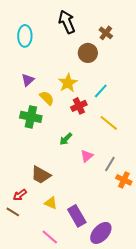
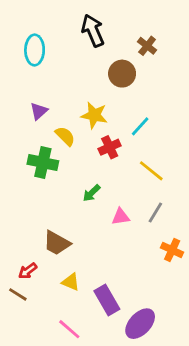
yellow star: (68, 83) -> (94, 115), turned -30
pink triangle: (87, 156) -> (121, 217), turned 32
gray line: (110, 164) -> (155, 213), moved

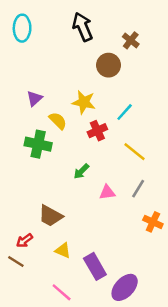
cyan ellipse: (35, 50) -> (22, 28), moved

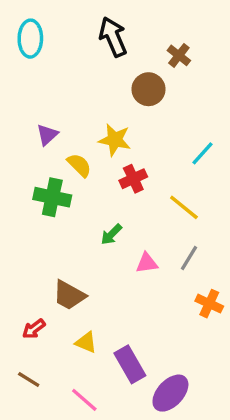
cyan line: (125, 112) -> (203, 153), moved
brown line: (16, 261) -> (29, 380), moved

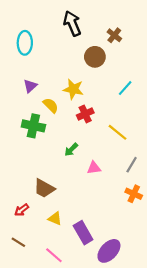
cyan ellipse: (30, 39) -> (25, 43), moved
cyan line: (203, 153) -> (125, 88), moved
gray line: (189, 258) -> (132, 165), moved

